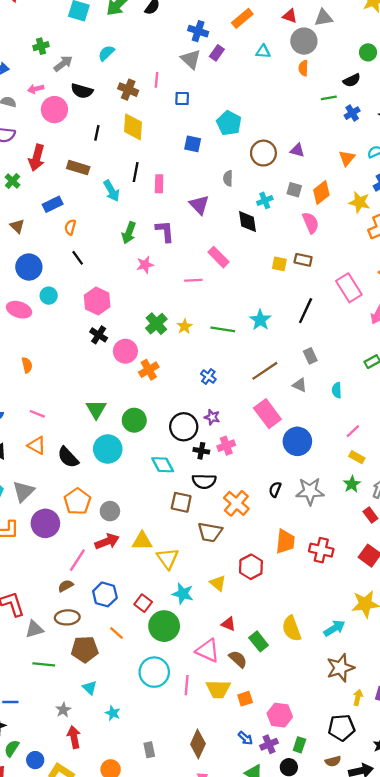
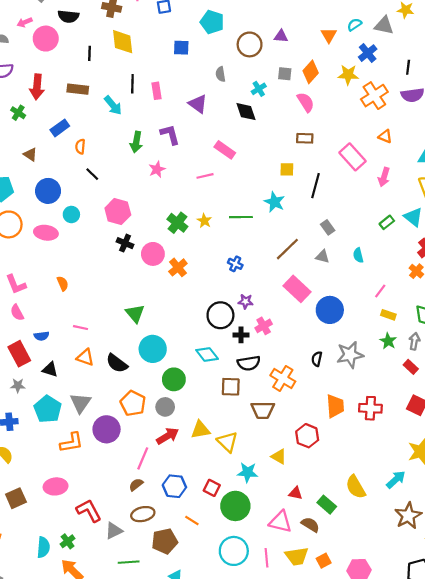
yellow square: (279, 264) -> (287, 169), moved
green circle: (134, 420) -> (174, 379), moved

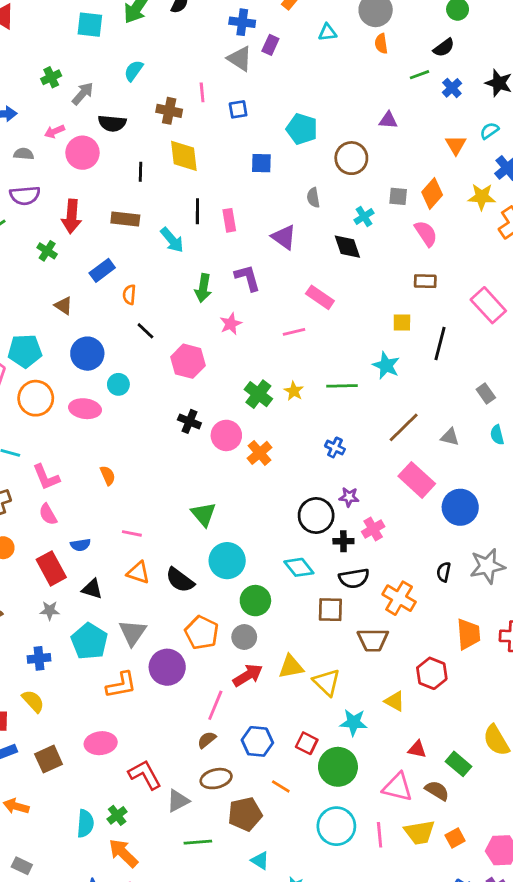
purple triangle: (281, 36) -> (388, 120), moved
pink hexagon: (118, 212) -> (188, 361), moved
gray rectangle: (328, 227) -> (486, 393), moved

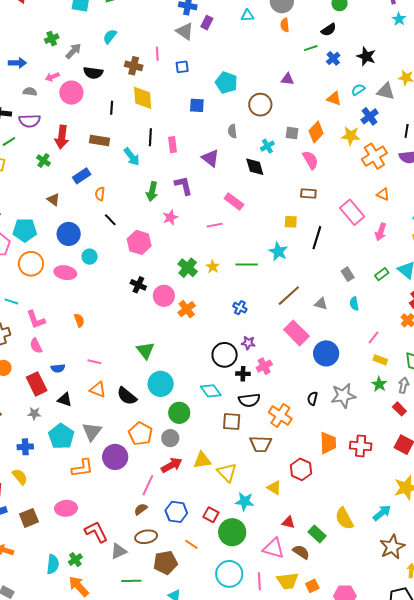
orange triangle: (456, 145) -> (334, 99), turned -42

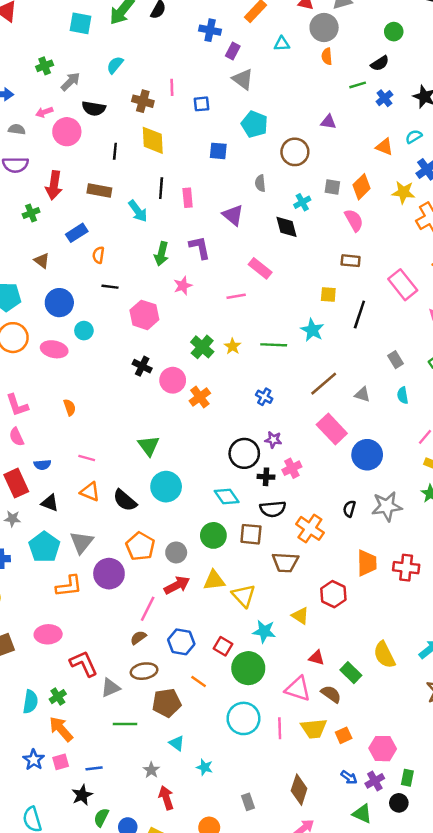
gray triangle: (185, 31) -> (243, 79), moved
green cross: (43, 160) -> (31, 213), turned 32
black line: (110, 220) -> (110, 287), turned -40
green circle: (179, 413) -> (213, 535), moved

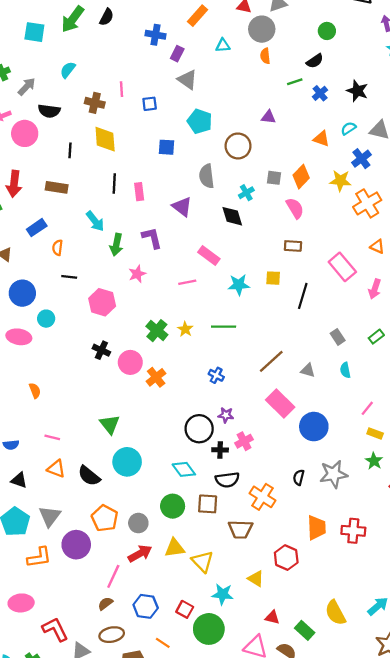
gray semicircle: (260, 183) -> (207, 176), size x1.5
cyan arrow: (138, 211) -> (95, 221), moved
cyan star: (312, 330) -> (239, 285), moved, turned -30

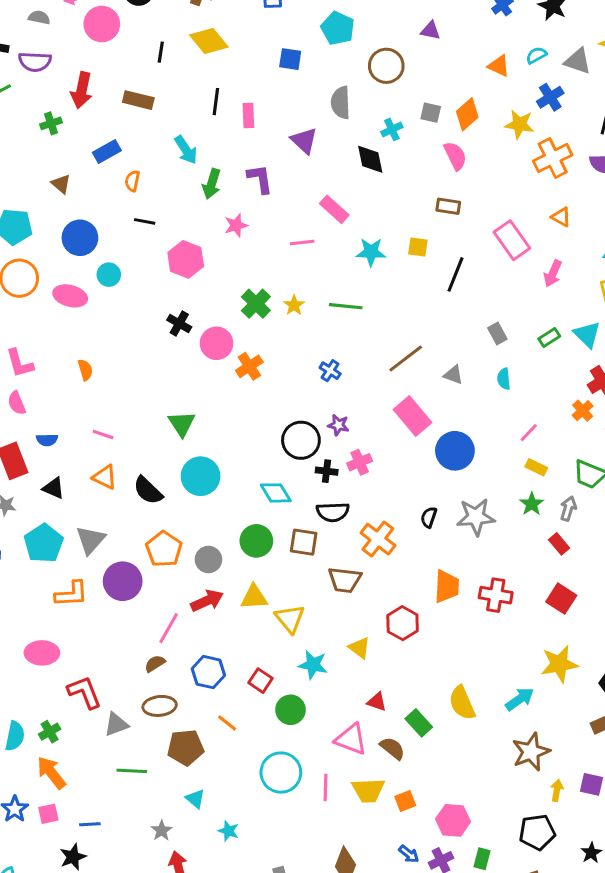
yellow diamond: (105, 139) -> (209, 41), turned -40
green circle: (209, 629) -> (291, 710), size x0.7

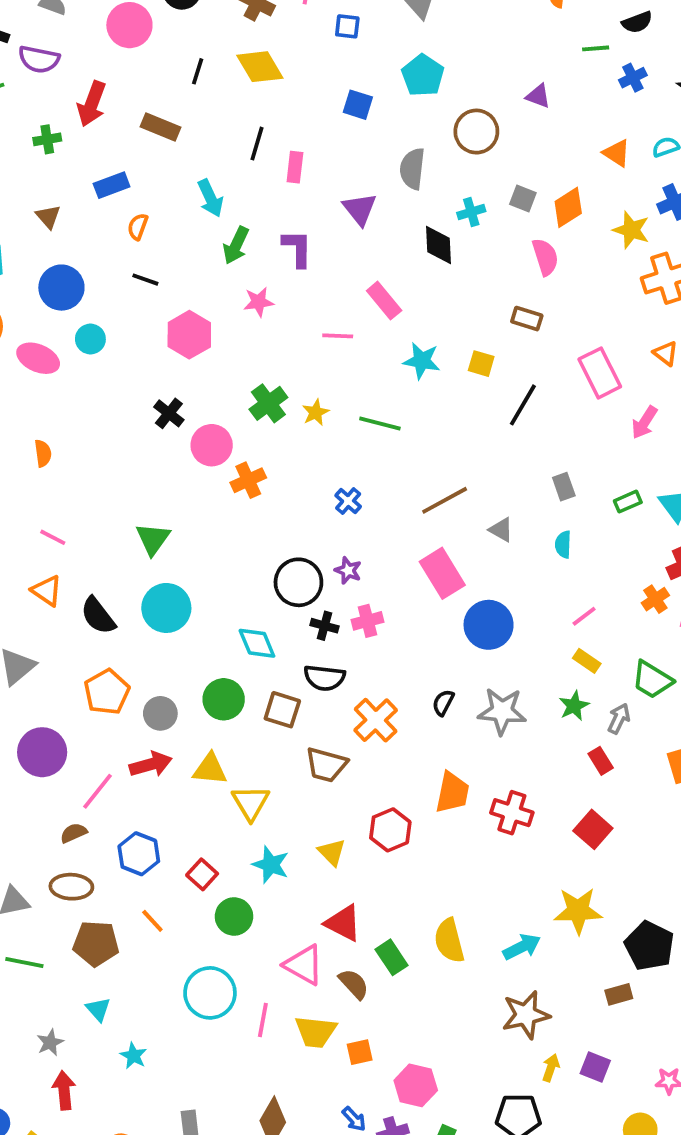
purple circle: (123, 581) -> (42, 752), moved
red triangle: (377, 702) -> (343, 923), size x1.5

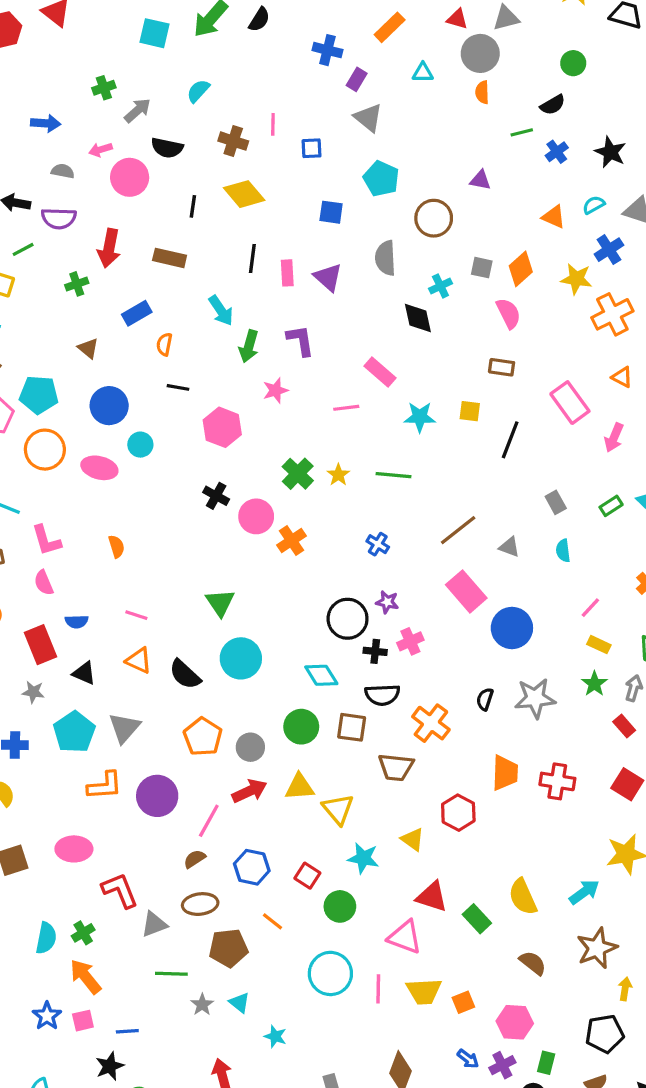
purple triangle: (360, 209) -> (328, 277), moved
brown semicircle: (354, 984) -> (533, 963), moved
gray star: (50, 1042) -> (202, 1005), moved

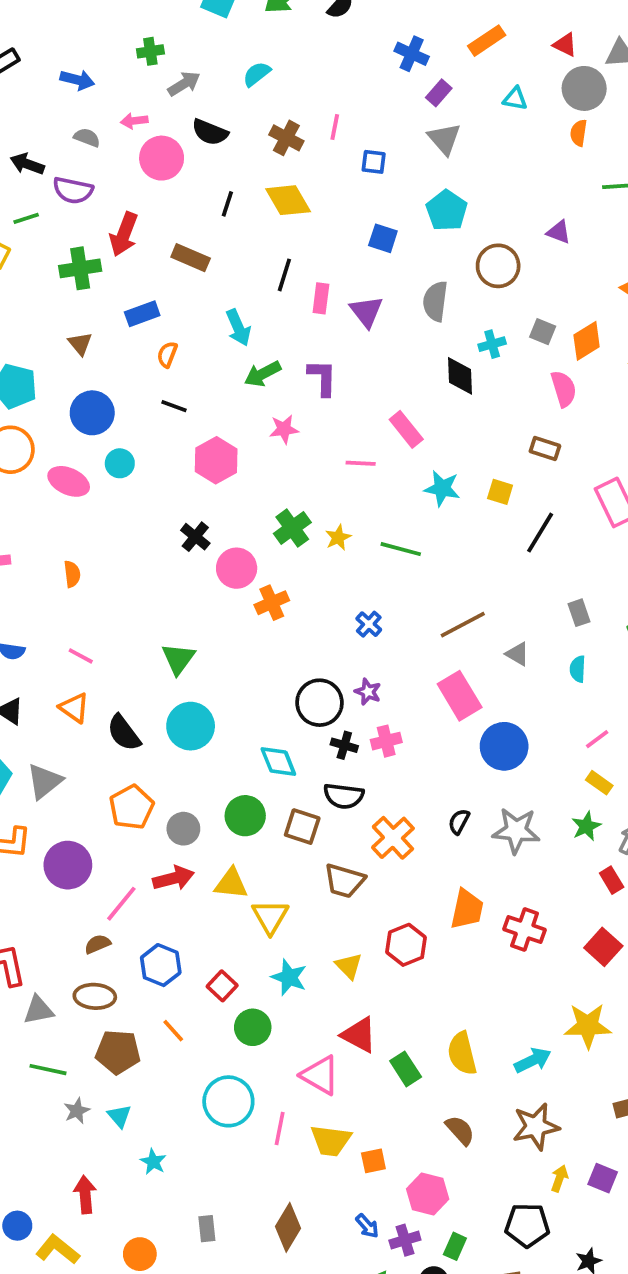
green cross: (77, 284) -> (80, 268), size x1.5
green arrow: (249, 346) -> (263, 374), turned 36

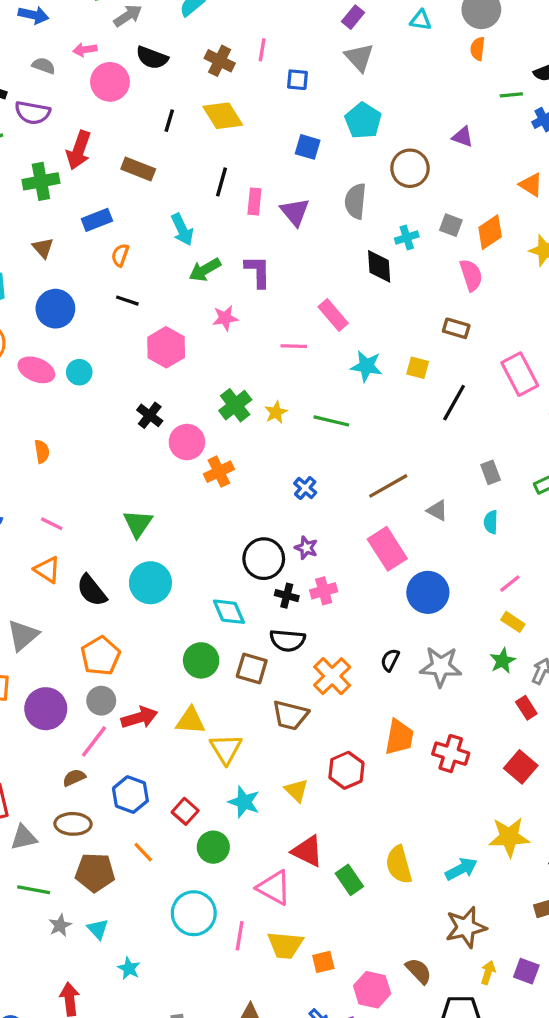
cyan circle: (120, 463) -> (79, 372), moved
gray circle: (183, 829) -> (101, 701), moved
brown semicircle: (460, 1130) -> (419, 971), moved

